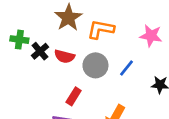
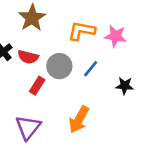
orange L-shape: (101, 29) -> (82, 31), moved
red rectangle: (74, 96) -> (37, 86), moved

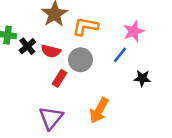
orange L-shape: (82, 31) -> (85, 26), moved
pink star: (115, 36) -> (134, 31), turned -30
blue line: (91, 69) -> (120, 55), moved

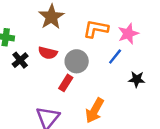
orange L-shape: (85, 26) -> (96, 29), moved
black cross: (27, 46) -> (20, 60), moved
red rectangle: (59, 78) -> (66, 83), moved

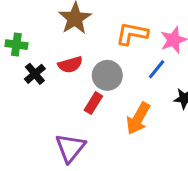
red semicircle: (48, 53) -> (70, 65), turned -30
orange arrow: (95, 111) -> (138, 119), moved

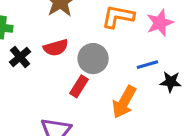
blue line: (157, 69) -> (147, 65), moved, turned 35

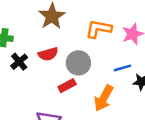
red rectangle: (79, 86) -> (67, 86), turned 30

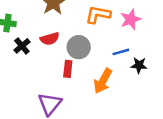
red rectangle: (67, 86) -> (68, 69), turned -56

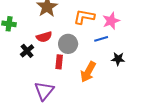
black cross: (22, 46) -> (27, 51), moved
blue line: (121, 52) -> (101, 39), moved

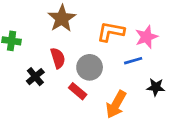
red semicircle: (44, 37) -> (58, 58), turned -91
red rectangle: (59, 62) -> (78, 91), turned -56

